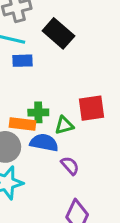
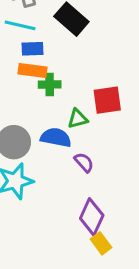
green cross: (38, 112) -> (50, 85), moved
orange rectangle: (22, 124) -> (32, 70), moved

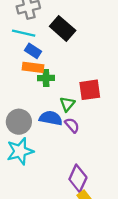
blue rectangle: (32, 49) -> (33, 51), turned 35
green triangle: (78, 119) -> (67, 104), turned -35
purple semicircle: (84, 162) -> (72, 125), moved

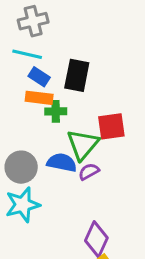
black rectangle: (63, 28) -> (77, 75), moved, turned 60
green triangle: (67, 104) -> (83, 144), size x1.6
purple semicircle: (72, 125) -> (89, 172), turned -77

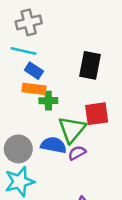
black rectangle: (77, 75) -> (90, 65), moved

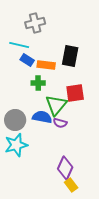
gray cross: (29, 22) -> (35, 23), moved
orange rectangle: (34, 89) -> (46, 65), moved
purple semicircle: (77, 153) -> (60, 123), turned -136

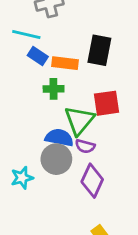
gray circle: (15, 120) -> (56, 159), moved
cyan star: (16, 145) -> (22, 178), size x0.7
purple diamond: (65, 168) -> (92, 181), moved

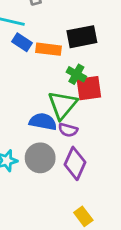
black rectangle: (99, 50) -> (82, 37), turned 68
green cross: (54, 89) -> (76, 74), moved, turned 30
gray circle: (56, 159) -> (40, 158), moved

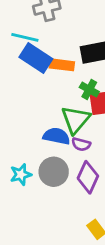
blue rectangle: (22, 42) -> (36, 58), size x1.6

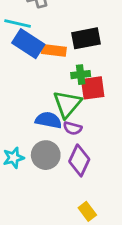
green cross: (89, 89) -> (81, 75), turned -36

